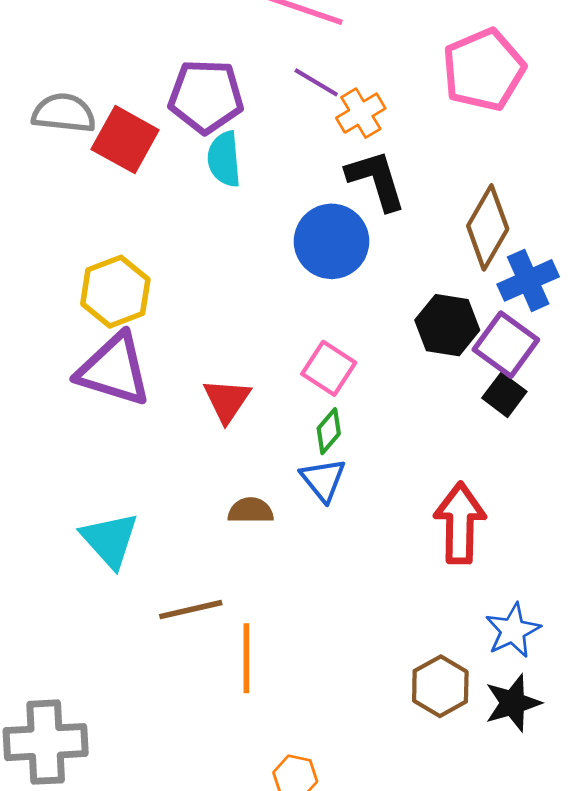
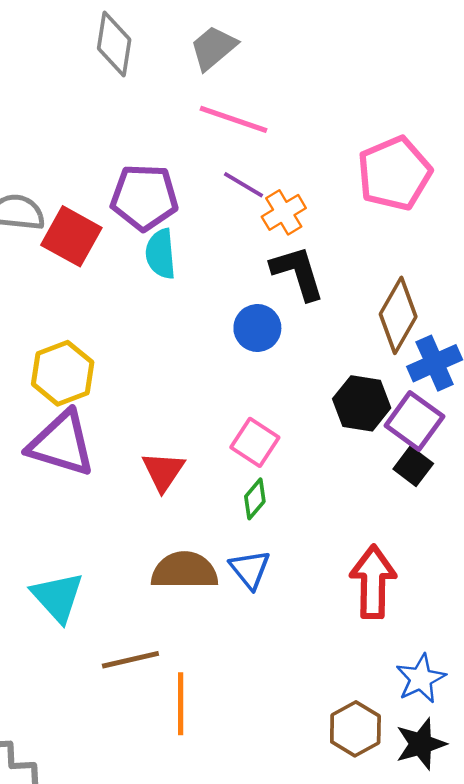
blue circle: (332, 241) -> (257, 328), size x0.7
blue triangle: (323, 480) -> (250, 569), moved
brown semicircle: (251, 511) -> (184, 571), size x1.6

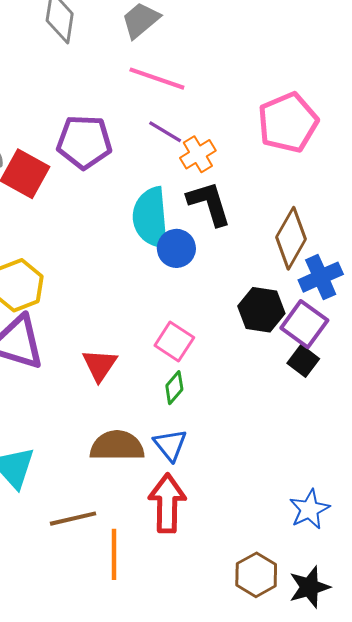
cyan semicircle: (161, 254) -> (151, 218), moved, size x1.5
red arrow: (373, 582) -> (167, 503), moved
blue star: (421, 679) -> (309, 509), moved

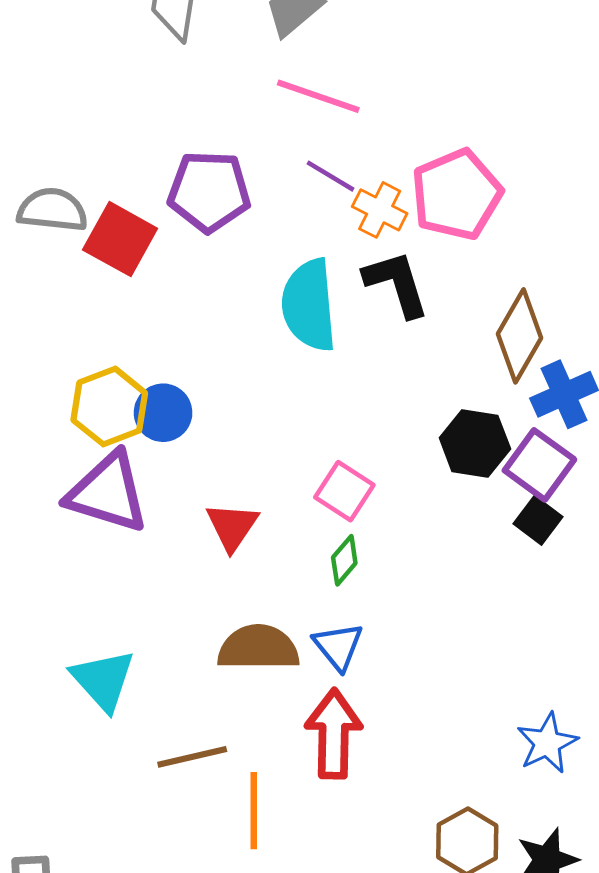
pink pentagon: (288, 123) -> (456, 195), moved
orange cross: (198, 154) -> (380, 210), turned -32
blue circle: (176, 248) -> (163, 413), moved

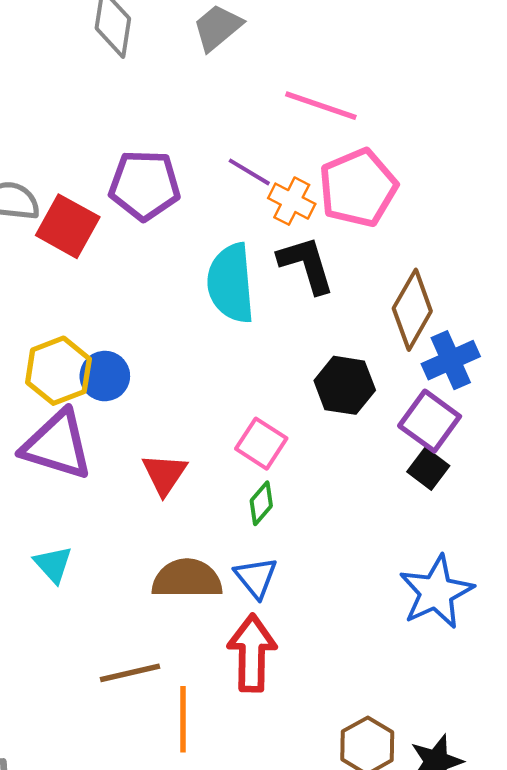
pink line: (318, 96) -> (321, 106), moved
black hexagon: (475, 443) -> (345, 385), moved
cyan triangle: (103, 680) -> (53, 564), moved, size x0.7
blue star: (547, 743) -> (436, 592), moved, size x1.4

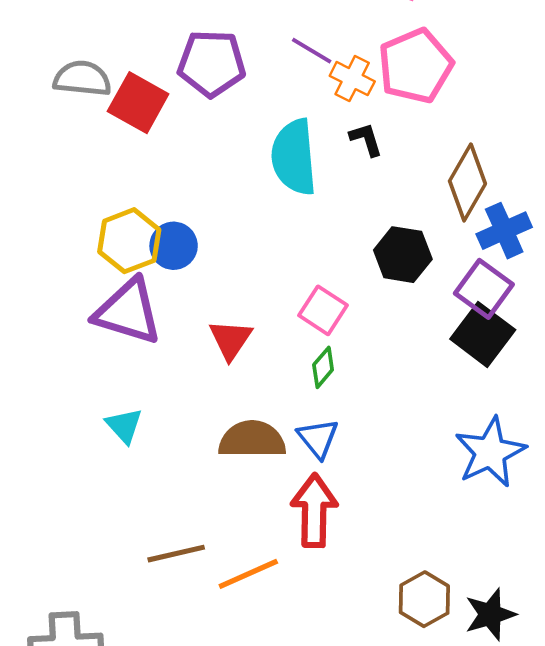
black L-shape: (306, 265) -> (366, 139), size x0.6
black square: (428, 469) -> (483, 334), size x1.6
brown line: (130, 673) -> (176, 554), moved
orange line: (183, 719) -> (248, 574), turned 66

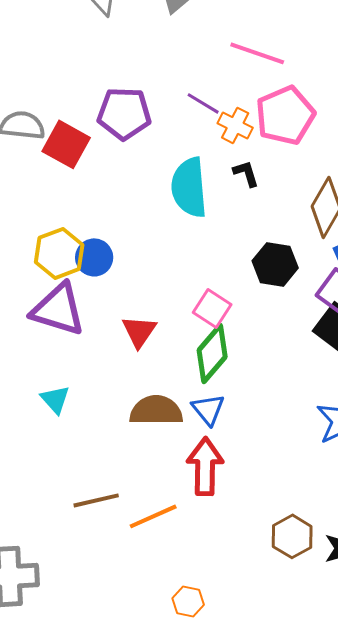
green diamond: (323, 367) -> (212, 353), size x1.8

